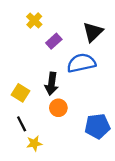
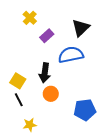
black line: (22, 124) -> (19, 100), moved

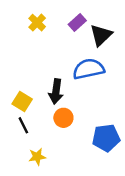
purple rectangle: (47, 36) -> (77, 23), moved

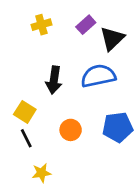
yellow cross: (37, 23) -> (41, 25), turned 30
black arrow: (56, 91) -> (54, 80), moved
blue pentagon: (106, 138) -> (118, 127), moved

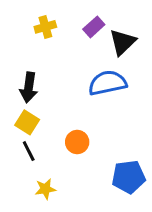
black arrow: (54, 80) -> (29, 87), moved
blue pentagon: (118, 127) -> (129, 177), moved

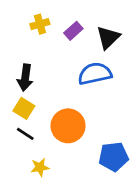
purple rectangle: (94, 27) -> (73, 31), moved
orange circle: (77, 142) -> (68, 126), size x1.6
black line: (29, 151) -> (25, 134), turned -30

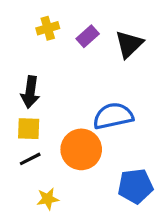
blue semicircle: (95, 74) -> (113, 116), moved
yellow square: (24, 108) -> (29, 129), turned -30
black line: (25, 134) -> (30, 159), turned -60

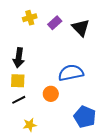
black triangle: (129, 44) -> (81, 28), turned -30
orange circle: (81, 149) -> (51, 94), size x0.6
blue pentagon: (135, 186) -> (85, 117), turned 30

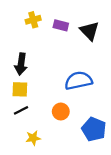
purple rectangle: (55, 23) -> (61, 25), turned 56
orange circle: (51, 94) -> (61, 112), moved

